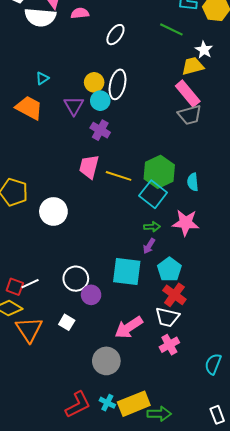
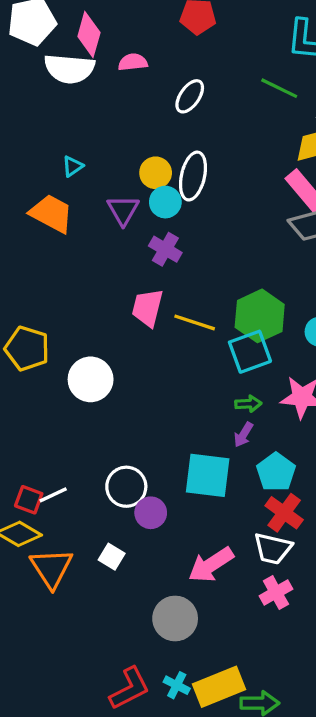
cyan square: (153, 194) -> (250, 352), turned 32

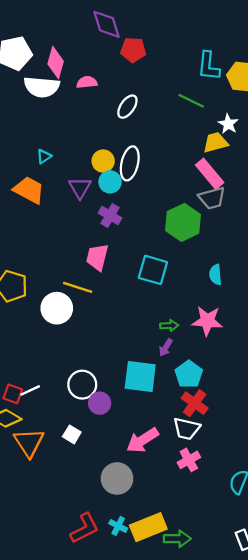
green hexagon: (260, 316) -> (183, 222), moved
yellow line: (195, 322) -> (78, 287), moved
cyan square: (250, 352) -> (153, 270), moved, turned 36

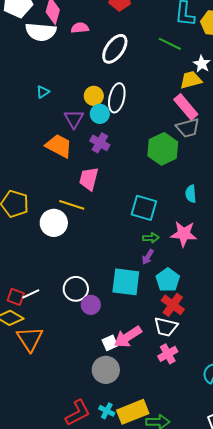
white ellipse: (127, 107) -> (115, 49), size x1.4
orange trapezoid: (29, 190) -> (59, 146), moved
cyan square: (153, 270) -> (144, 208), moved
white square: (72, 434) -> (110, 343), moved, turned 35

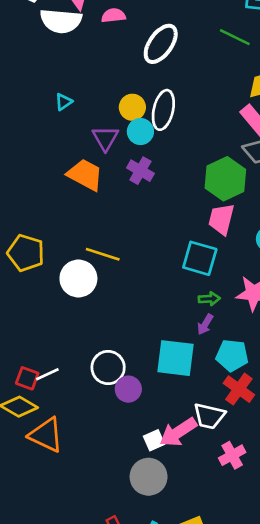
pink trapezoid: (89, 179) -> (221, 219), moved
cyan pentagon: (168, 280) -> (232, 355), turned -30
white trapezoid: (166, 327) -> (209, 416), moved
orange triangle: (30, 339) -> (46, 435), turned -32

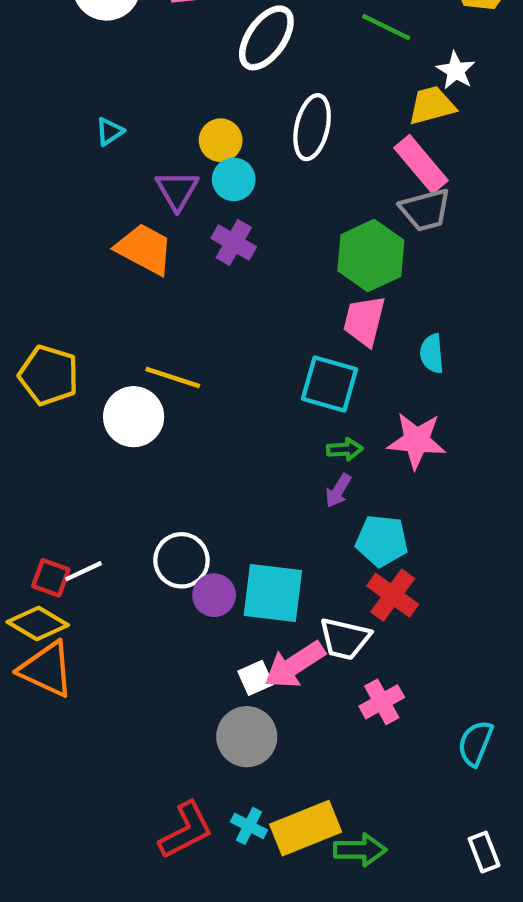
white ellipse: (163, 110) -> (312, 127), moved
cyan square: (175, 358) -> (273, 593), moved
orange triangle: (46, 435) -> (46, 669), moved

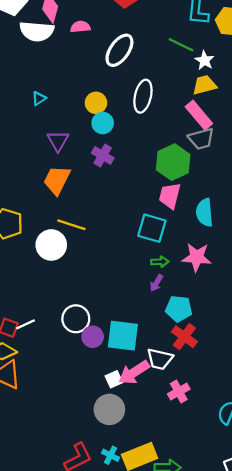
white star: (456, 71) -> (204, 60), moved
purple triangle: (177, 190) -> (58, 141), moved
orange trapezoid: (144, 249) -> (57, 180), moved, turned -92
cyan semicircle: (432, 354) -> (204, 212), size x1.4

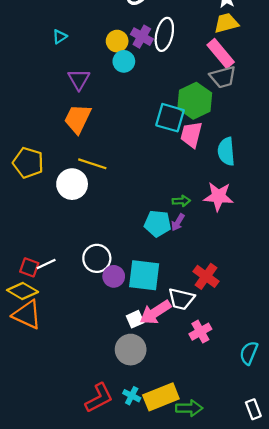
purple cross: (103, 155) -> (142, 37), moved
cyan square: (152, 228) -> (170, 118), moved
cyan pentagon: (179, 309) -> (158, 223), moved

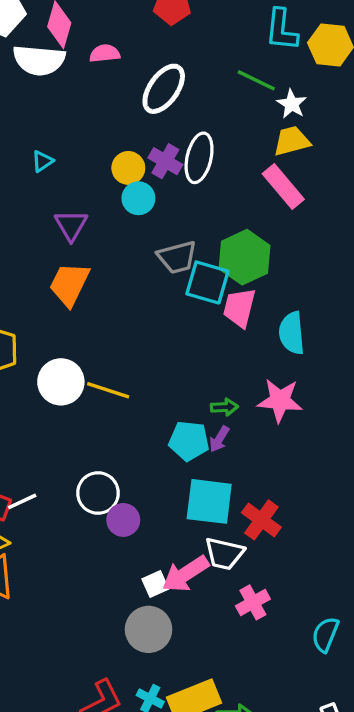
gray trapezoid: (223, 77) -> (177, 257), moved
yellow line: (92, 164) -> (108, 390), moved
cyan square: (144, 275) -> (209, 501), moved

